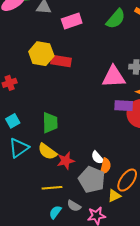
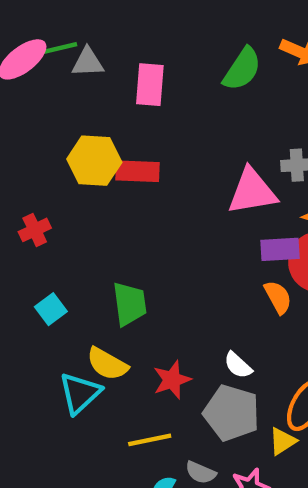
pink rectangle: (72, 21) -> (150, 85), turned -60
cyan triangle: (19, 148) -> (80, 393), moved
yellow semicircle: (47, 152) -> (107, 364), moved
orange semicircle: (105, 166) -> (278, 297), moved, turned -35

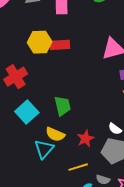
red cross: (35, 230) -> (16, 77), size x1.6
cyan square: (51, 309) -> (27, 112), size x1.6

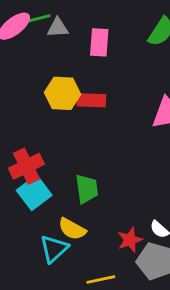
red cross: (16, 77) -> (26, 166), moved
red star: (85, 139) -> (130, 240), moved

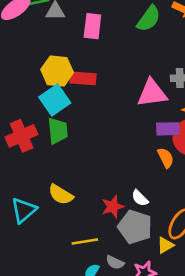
green trapezoid: (87, 189) -> (58, 131), moved
cyan square: (34, 193) -> (55, 100), moved
cyan triangle: (54, 249) -> (24, 210), moved

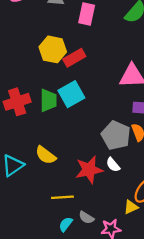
red rectangle: (83, 78) -> (74, 58), turned -40
cyan square: (55, 100) -> (71, 94), moved
red star: (113, 207) -> (89, 170), size x1.4
gray pentagon: (135, 227) -> (116, 135), moved

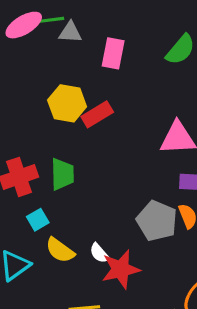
cyan square: (71, 94) -> (38, 220), moved, size x0.6
white semicircle: (113, 165) -> (99, 253), moved

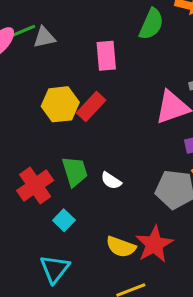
pink rectangle: (113, 53) -> (106, 56), moved
yellow semicircle: (60, 250) -> (121, 247), moved
white semicircle: (99, 253) -> (111, 181), moved

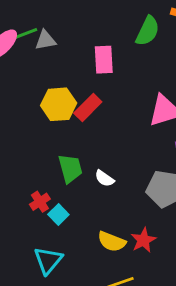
red cross: (35, 186) -> (40, 202), moved, size x0.6
red star: (154, 244) -> (143, 240), size x0.7

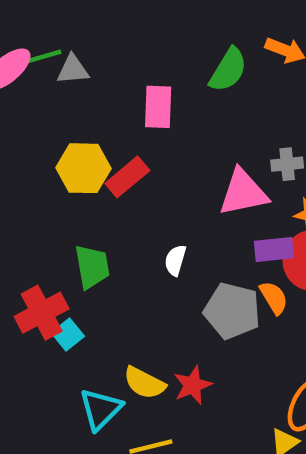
white semicircle: (104, 178) -> (175, 260), moved, turned 66
red cross: (40, 202) -> (42, 313), size x1.6
cyan triangle: (48, 260) -> (101, 409), moved

